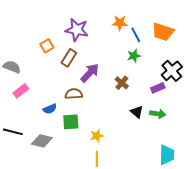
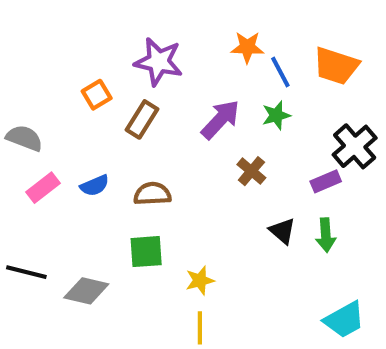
purple arrow: (90, 73) -> (220, 119), moved
blue semicircle: (50, 109) -> (95, 186), moved
green arrow: (158, 114) -> (326, 235), turned 77
cyan trapezoid: (167, 155) -> (344, 320), turned 60

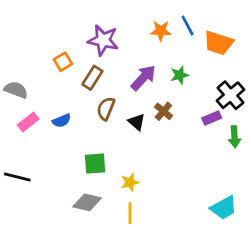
blue line: (280, 72) -> (188, 25), moved
brown semicircle: (152, 194) -> (106, 109), moved, turned -65
black triangle: (282, 231) -> (137, 122), moved
green arrow: (326, 235) -> (235, 137), moved
gray diamond: (86, 291) -> (87, 202), moved

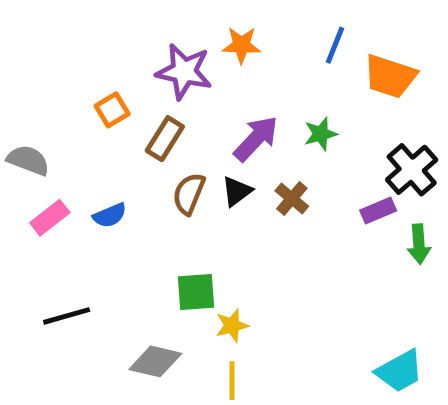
blue line: (188, 25) -> (335, 45), turned 50
orange star: (161, 31) -> (242, 45), moved
black triangle: (137, 122) -> (237, 191), moved, turned 42
green square: (95, 164) -> (196, 292), moved
black line: (17, 177) -> (67, 316), moved, turned -30

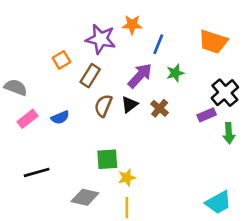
blue line: (335, 45) -> (158, 44), moved

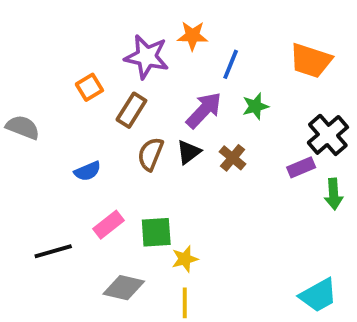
pink rectangle: (27, 119) -> (109, 225), moved

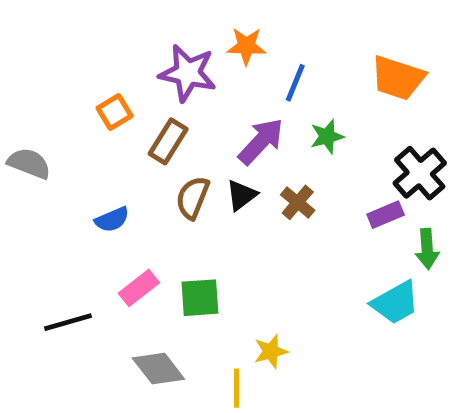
yellow star: (185, 259) -> (271, 351), moved
gray diamond: (124, 288) -> (158, 369), turned 39
cyan trapezoid: (318, 295) -> (395, 303), moved

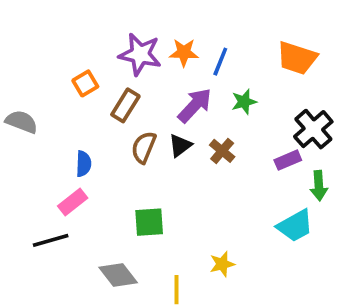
orange star: (246, 46) -> (184, 52), moved
blue semicircle: (112, 220) -> (84, 164), turned -65
pink rectangle: (139, 288) -> (73, 202), moved
yellow star: (271, 351) -> (222, 264), moved

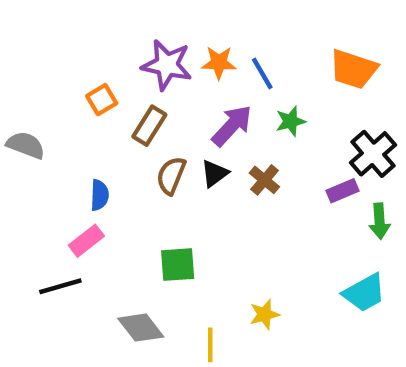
blue line: (220, 62) -> (262, 74), turned -52
cyan trapezoid: (295, 226) -> (364, 293), moved

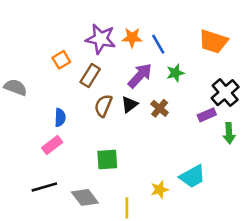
black line: (60, 286) -> (44, 187), moved
cyan trapezoid: (364, 293) -> (192, 176), moved

